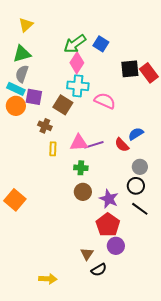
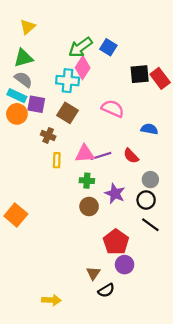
gray semicircle: (22, 74) -> (23, 79), turned 108
cyan cross: (78, 86) -> (68, 81), moved
blue semicircle: (136, 134) -> (149, 129), moved, turned 42
purple star: (109, 199) -> (115, 194), moved

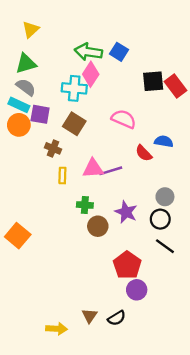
green arrow: (80, 47) -> (88, 52), turned 45
red semicircle: (131, 156) -> (144, 153), moved
green cross: (87, 181) -> (85, 205), moved
brown triangle: (93, 273) -> (90, 316), moved

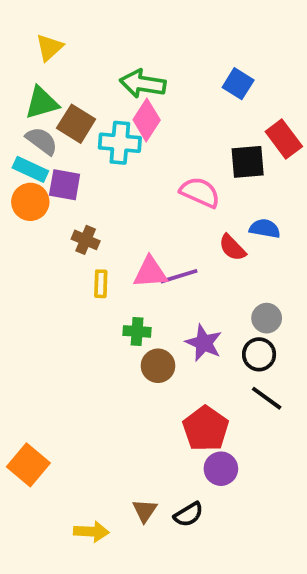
blue square: (119, 52) -> (238, 84), moved
black square: (153, 81) -> (248, 162), moved
brown square: (74, 124) -> (76, 124), moved
orange square: (18, 236) -> (28, 465), moved

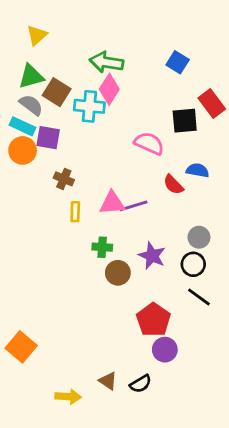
brown triangle: (145, 511) -> (108, 381), turned -30

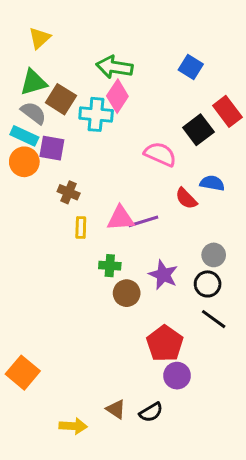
black square: (185, 121) -> (198, 130), turned -32

